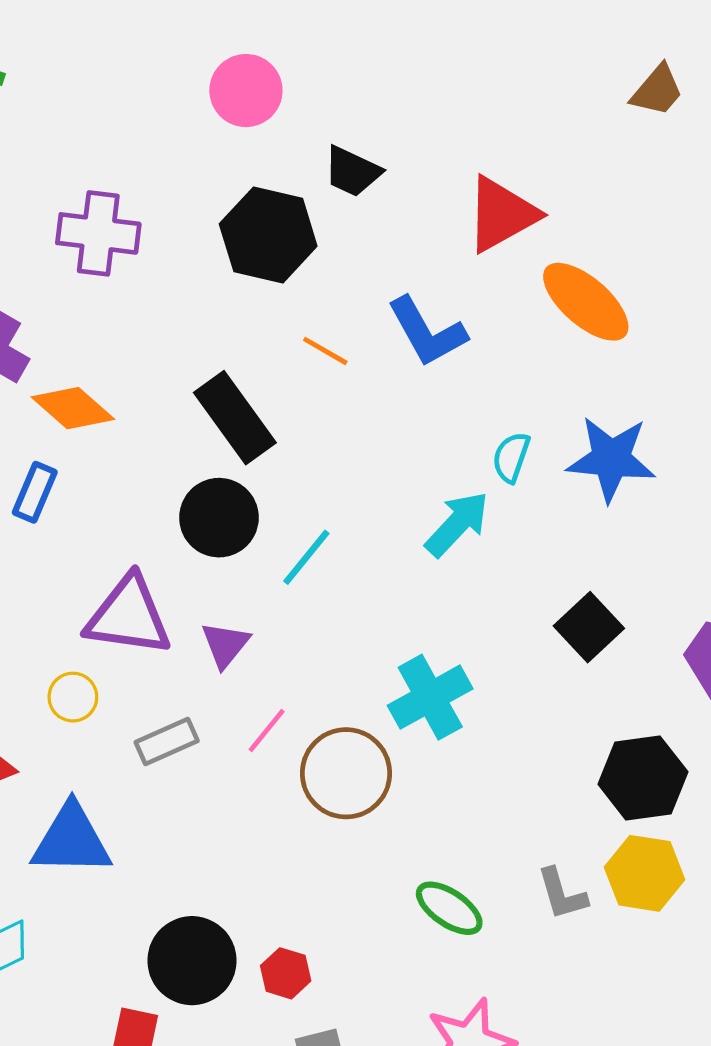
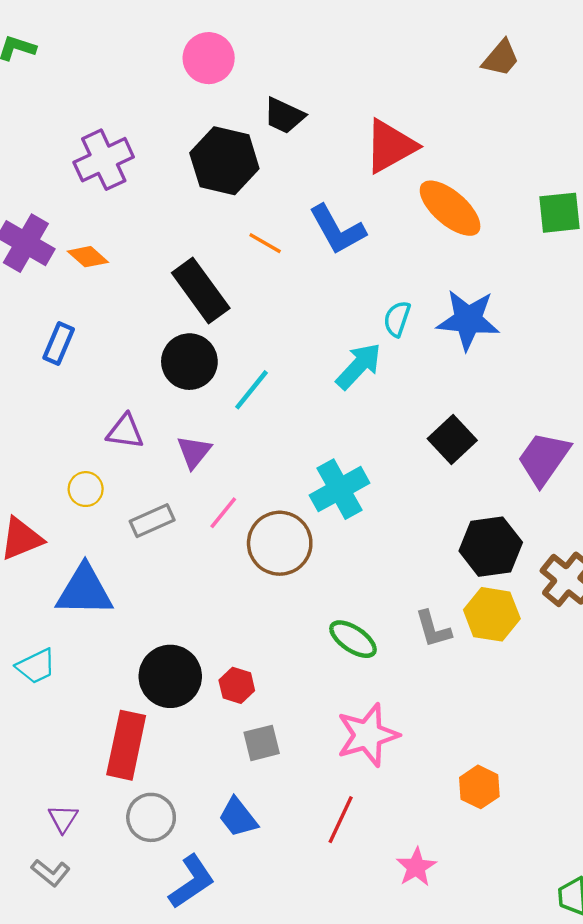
purple cross: (98, 233) -> (104, 160), turned -32
orange diamond: (73, 408) -> (88, 257), moved, size x0.7
purple triangle: (128, 616) -> (125, 432), size x0.6

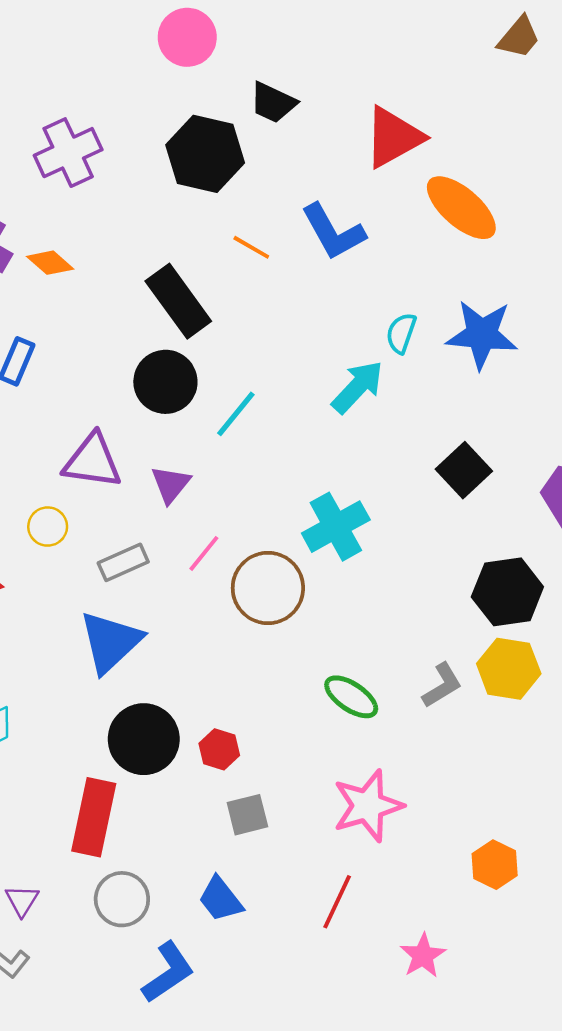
purple triangle: (125, 432) -> (92, 461), size x1.4
blue triangle: (84, 591) -> (110, 642), moved, turned -44
gray L-shape: (433, 629) -> (442, 685), turned -105

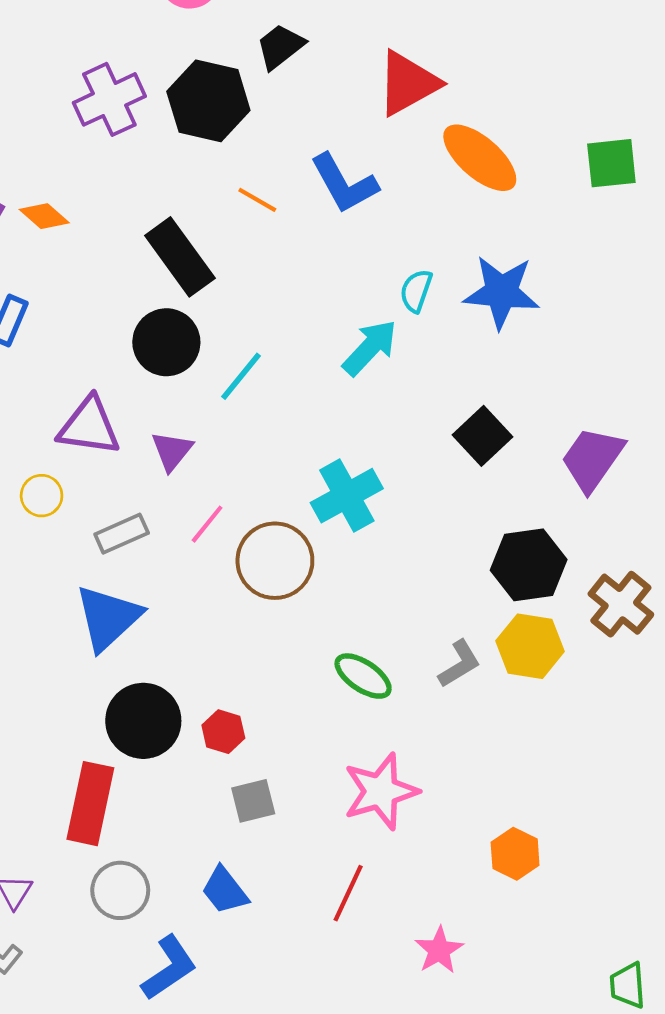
black trapezoid: (273, 103) -> (280, 47), turned 117
purple cross: (68, 153) -> (109, 99), moved

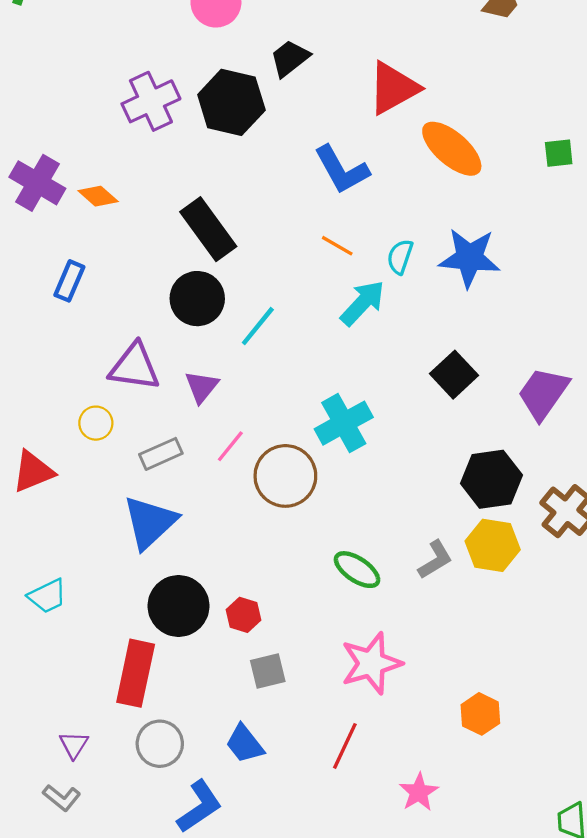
green square: (611, 163) -> (559, 153), size x0.7
orange line: (257, 200) -> (337, 246), moved

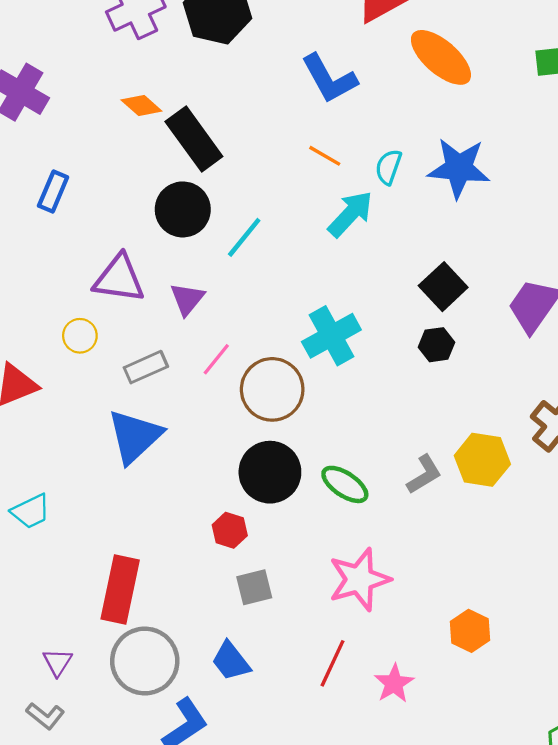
orange diamond: (98, 196) -> (141, 105), moved
black hexagon: (491, 479) -> (436, 345), moved, size x0.6
black circle: (179, 606) -> (270, 472), moved
gray circle: (160, 744) -> (145, 661), size x1.4
pink star: (419, 792) -> (394, 683), moved

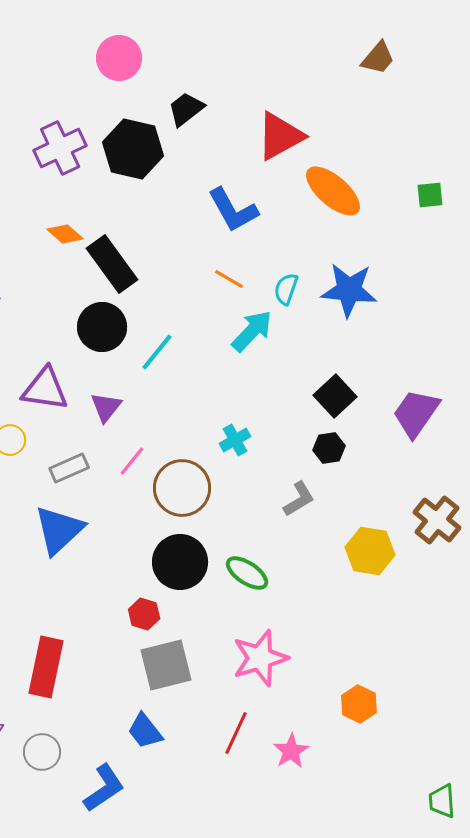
cyan cross: (331, 336) -> (235, 440), size x0.6
gray L-shape: (424, 474) -> (299, 499), moved
gray square: (254, 587) -> (166, 665), size x1.6
gray circle: (145, 661) -> (42, 752), moved, size x0.6

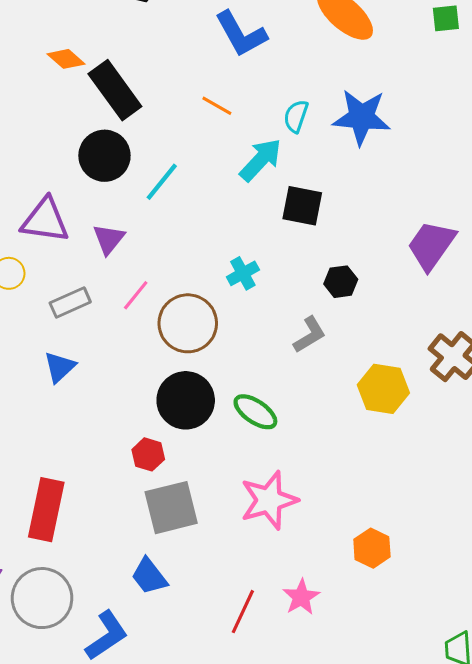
orange line: (229, 279) -> (217, 106), moved
black square: (335, 396) -> (302, 206), moved, turned -36
blue triangle: (59, 530) -> (60, 367), size x0.6
red line: (236, 733) -> (243, 612), moved
gray circle: (42, 752) -> (42, 598), size x1.6

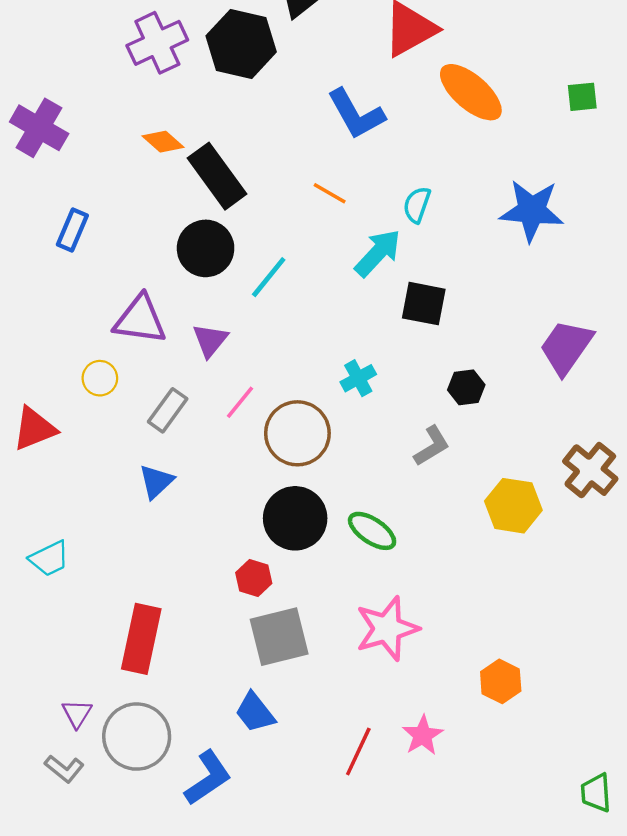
blue star: (362, 117) -> (532, 211), moved
gray rectangle: (70, 302) -> (168, 410), turned -30

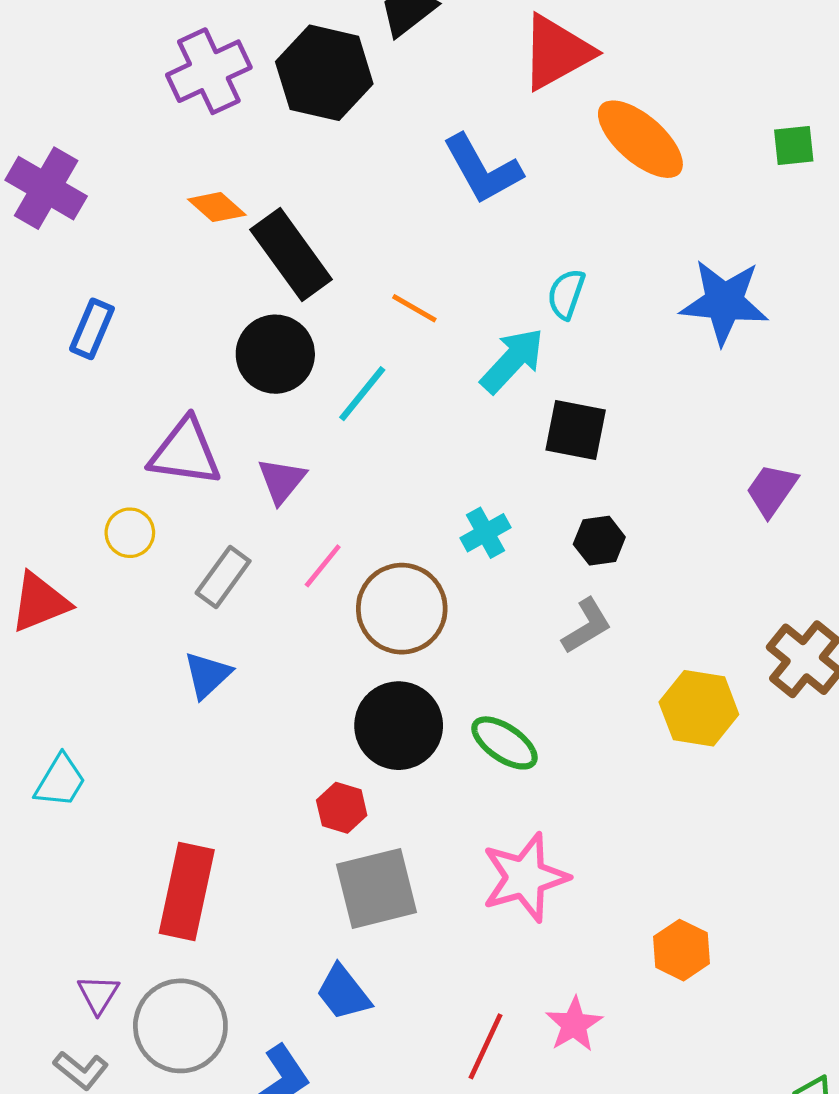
orange line: (330, 193) -> (414, 308), moved
purple trapezoid: (566, 347) -> (772, 490), size x0.7
black hexagon: (466, 387) -> (599, 541), moved
cyan trapezoid: (49, 558) -> (60, 781), turned -33

